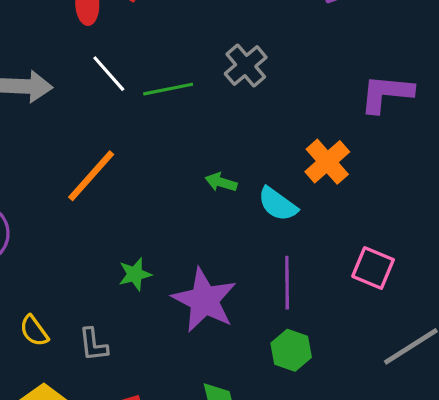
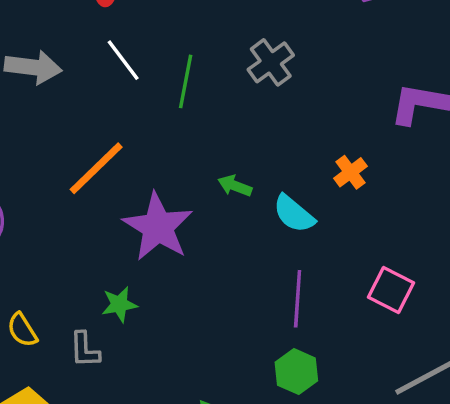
green line: (168, 89) -> (186, 81), turned -72
orange cross: (327, 162) -> (350, 172), size x0.7
green star: (135, 274) -> (119, 304), moved
purple star: (204, 300) -> (158, 227), moved

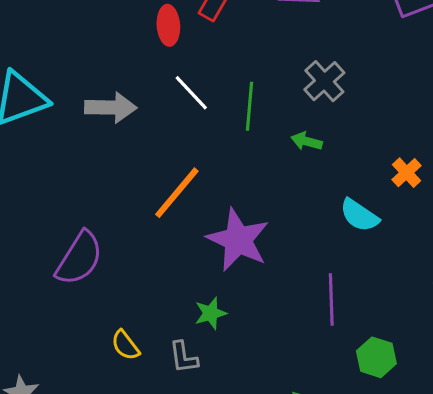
green arrow: (235, 186) -> (307, 141), moved
purple line: (298, 299) -> (331, 300), moved

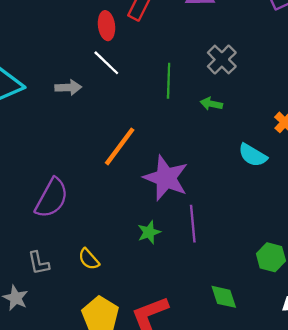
white line: (191, 93) -> (106, 63), moved
gray arrow: (111, 107) -> (68, 88), size x0.7
purple line: (331, 300) -> (193, 224), moved
gray L-shape: (184, 357) -> (39, 263), moved

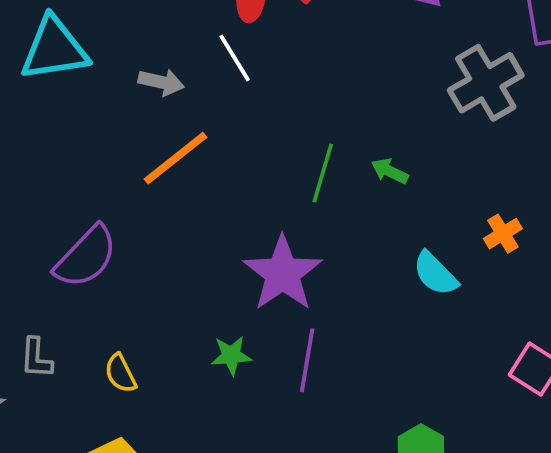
gray cross: (222, 59) -> (486, 83), moved, size x1.4
green line: (169, 81) -> (323, 173), moved
orange line: (120, 146) -> (175, 158), moved

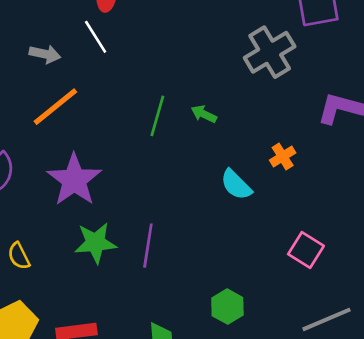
purple star: (283, 273) -> (74, 180), moved
green star: (231, 355) -> (95, 243), size x1.5

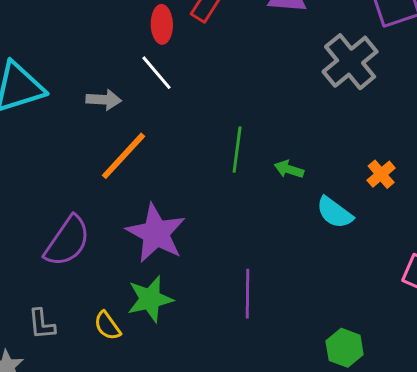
green arrow: (204, 114) -> (289, 169), moved
green star: (95, 243) -> (150, 299), moved

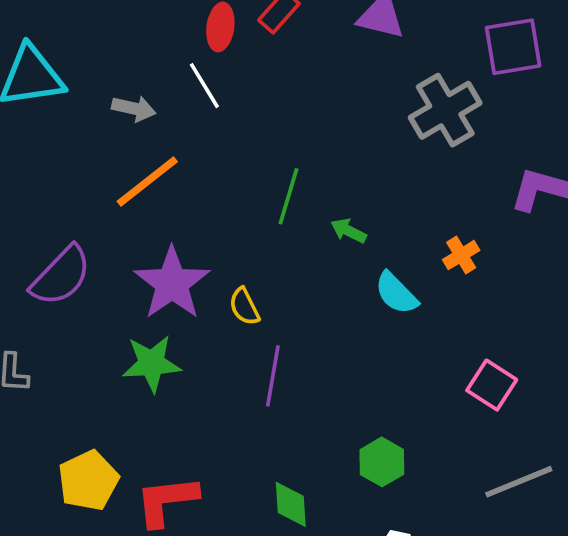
yellow semicircle: (107, 326) -> (244, 307), moved

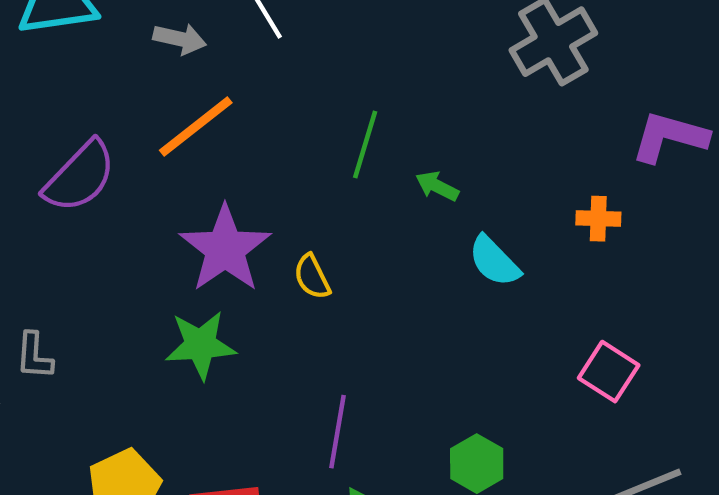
orange cross: (461, 255) -> (598, 219), moved, turned 33
purple semicircle: (61, 276) -> (80, 177), moved
purple line: (273, 376) -> (338, 432), moved

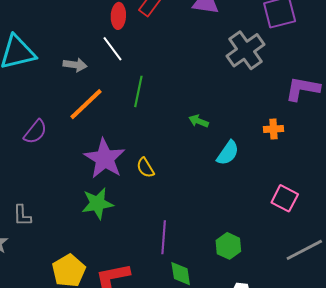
green line: (365, 145) -> (138, 91), moved
purple semicircle: (80, 177) -> (35, 132), size x0.7
cyan semicircle: (494, 261) -> (228, 153), turned -96

